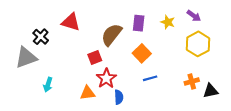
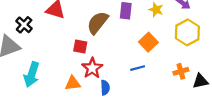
orange square: (142, 53) -> (148, 42), moved
red square: (95, 58) -> (80, 46), turned 32
cyan arrow: (48, 85) -> (32, 75), size x1.6

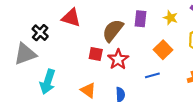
red star: (92, 68) -> (118, 59), moved
orange triangle: (73, 83) -> (88, 90), turned 42

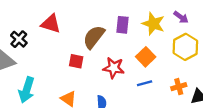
yellow star: (170, 18) -> (153, 24), size x1.5
red star: (118, 59) -> (114, 68), moved, turned -30
blue line: (152, 75) -> (145, 83), moved

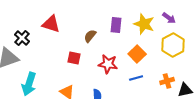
brown semicircle: (94, 37) -> (90, 36), size x0.6

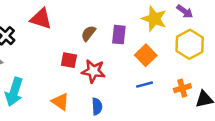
purple rectangle: (116, 25) -> (119, 35), moved
red star: (108, 64) -> (93, 71), moved

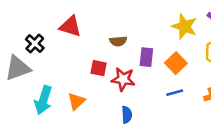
brown semicircle: (88, 33) -> (118, 41), turned -133
purple rectangle: (119, 35) -> (146, 57), moved
orange triangle: (60, 102) -> (76, 101), moved, turned 42

